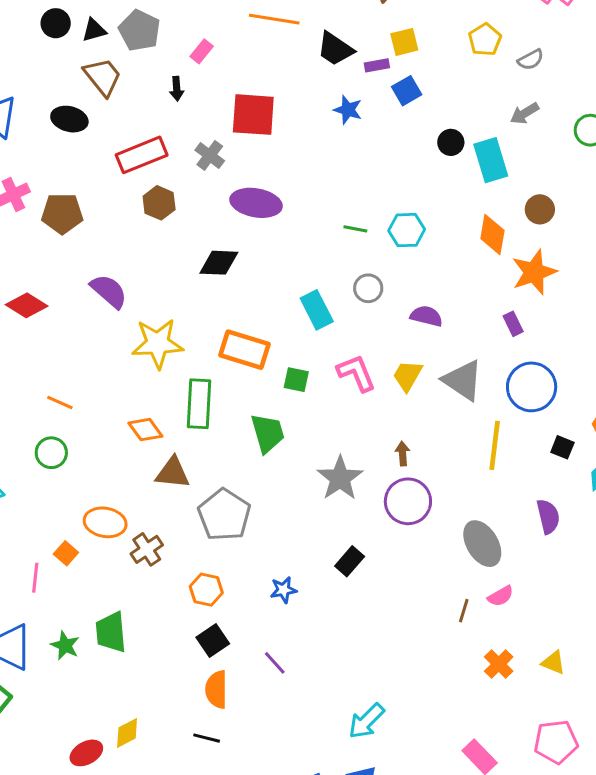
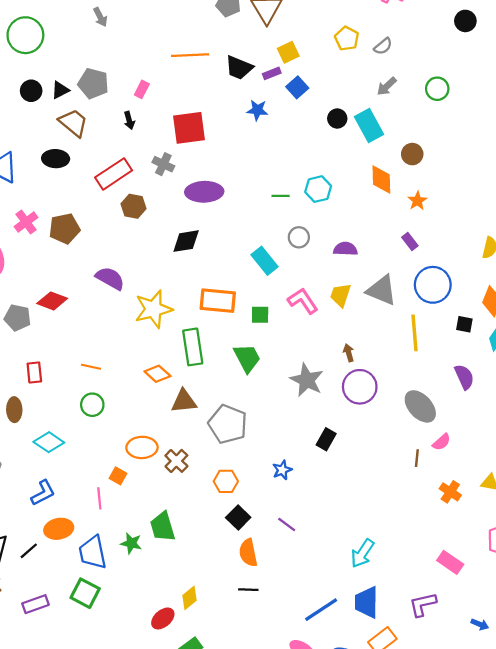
orange star: (534, 272) -> (417, 201), size x0.6

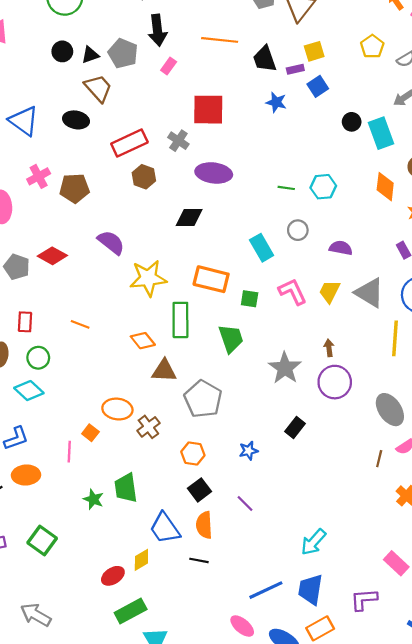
black trapezoid: (239, 68) -> (265, 59), turned 40
black arrow: (129, 120) -> (158, 30), moved, size x1.8
green circle: (92, 405) -> (38, 358), moved
blue trapezoid: (93, 552) -> (165, 528), moved, turned -32

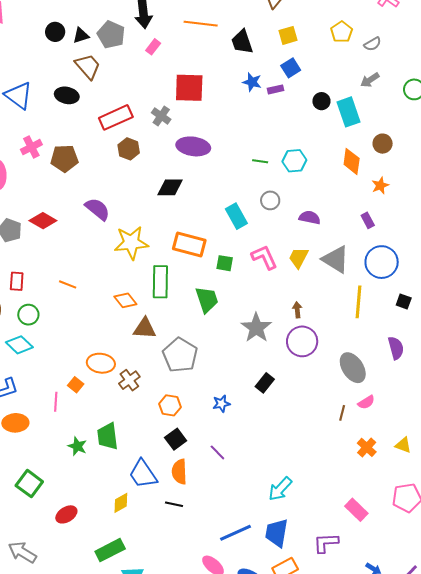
purple rectangle: (295, 69) -> (275, 89), moved
red ellipse: (113, 576) -> (66, 514), moved

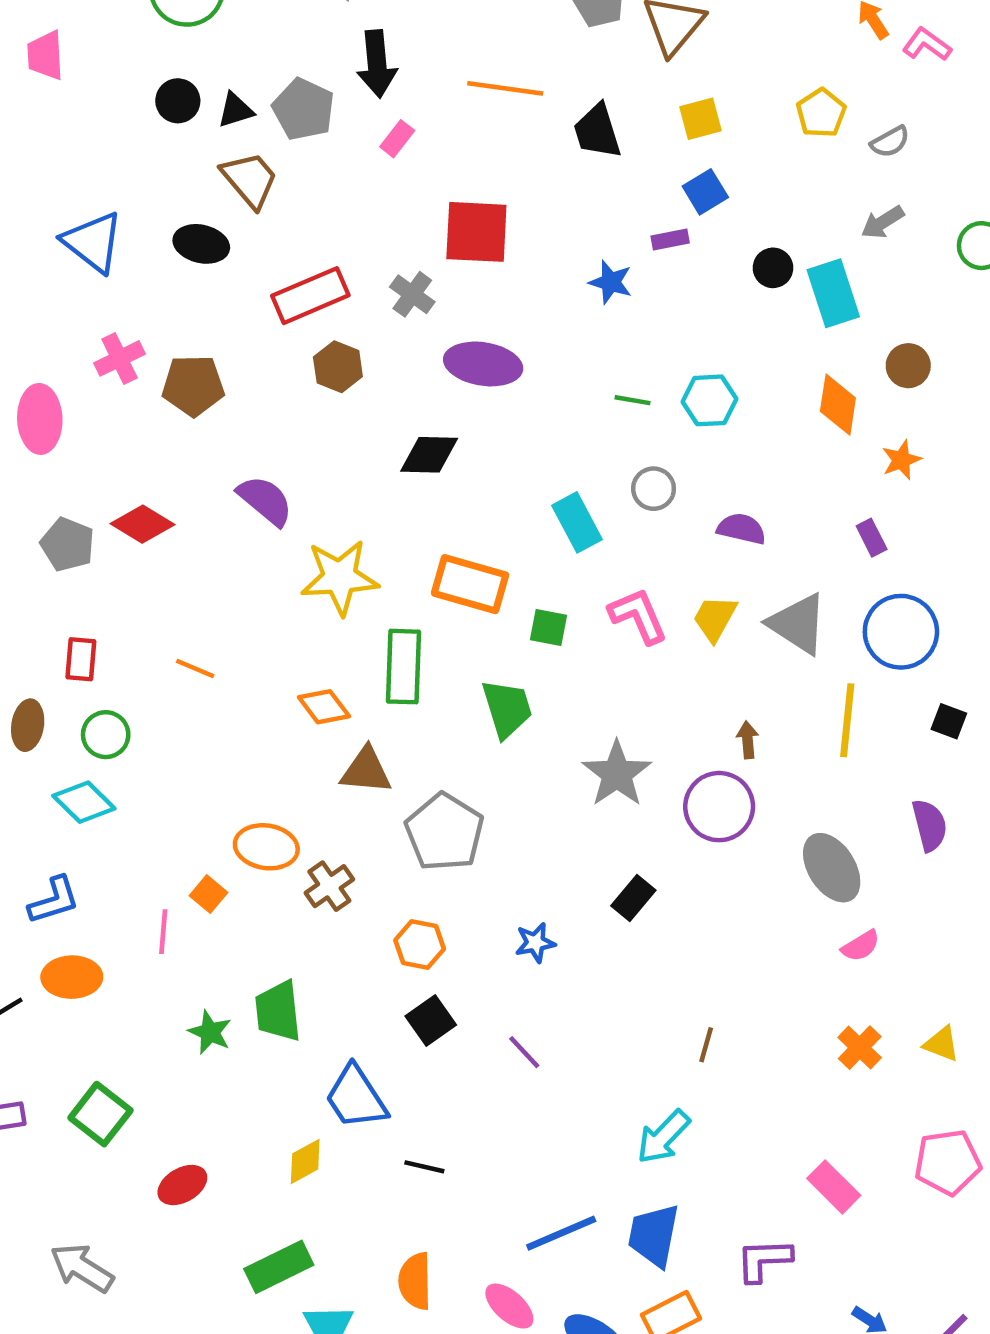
blue star: (252, 82) -> (611, 282), moved
brown arrow: (297, 310) -> (748, 740), moved
brown line: (342, 413) -> (706, 1045), moved
orange semicircle: (179, 472) -> (415, 1281), moved

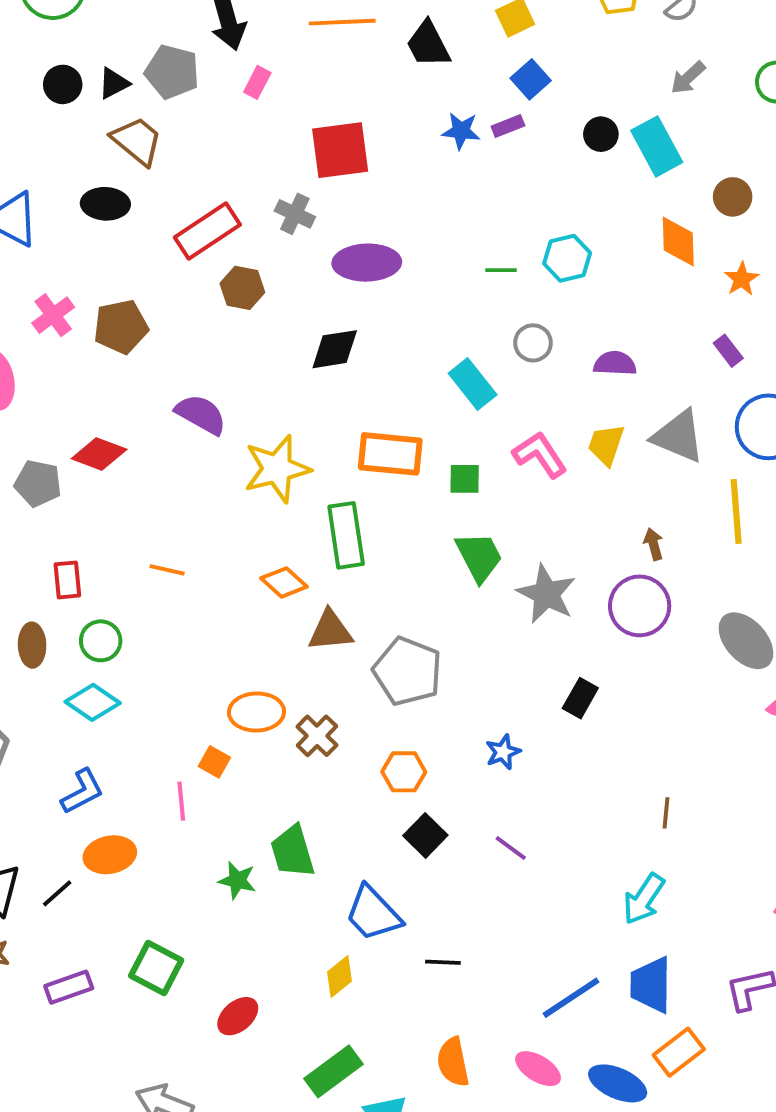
blue star: (611, 282) -> (461, 131), moved
green trapezoid: (507, 708) -> (479, 557), moved

